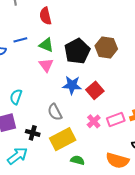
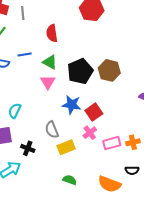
pink cross: (94, 121) -> (90, 133), moved
yellow rectangle: (63, 139) -> (66, 147), moved, size x0.7

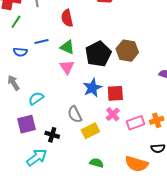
blue star: (72, 105) -> (92, 88), turned -30
cyan semicircle: (15, 111) -> (36, 98), turned 35
red square: (94, 112) -> (115, 93), turned 36

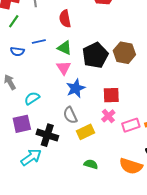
blue star: (92, 88) -> (76, 88), moved
black cross: (52, 135) -> (47, 135), size x1.5

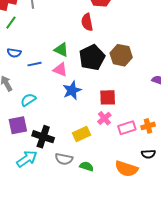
red semicircle: (65, 19) -> (87, 22), moved
blue line: (39, 41) -> (34, 64), moved
pink triangle: (64, 68) -> (60, 70), turned -35
gray semicircle: (70, 115) -> (64, 159), moved, turned -54

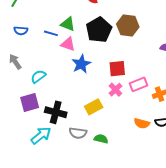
blue line: (34, 64) -> (51, 33), moved, turned 32
pink rectangle: (127, 128) -> (138, 84), moved
orange semicircle: (126, 169) -> (142, 123), moved, size x0.7

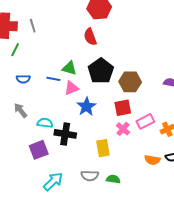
brown hexagon: (128, 25) -> (130, 82), moved
pink triangle: (68, 44) -> (71, 88), turned -35
cyan semicircle: (38, 76) -> (45, 123), turned 49
yellow rectangle: (94, 107) -> (103, 148), turned -66
black cross: (56, 112) -> (65, 134), moved

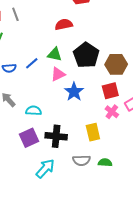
red semicircle: (90, 37) -> (64, 24), moved, turned 102
blue line: (53, 79) -> (32, 63), moved, turned -48
black cross: (65, 134) -> (56, 136), moved

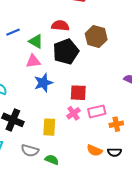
red semicircle: (64, 24) -> (60, 26), moved
blue line: (32, 63) -> (13, 32), moved
brown hexagon: (116, 64) -> (96, 37), moved

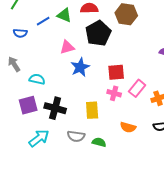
green triangle: (36, 41) -> (64, 15), moved
pink rectangle: (97, 111) -> (137, 88), turned -30
pink cross: (73, 113) -> (114, 93), turned -32
orange semicircle: (94, 150) -> (128, 127), moved

